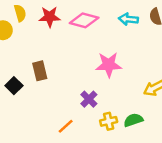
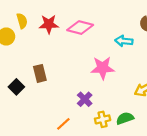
cyan arrow: (128, 19) -> (124, 41), moved

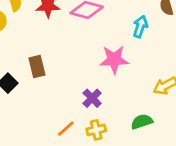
cyan arrow: (124, 41) -> (140, 27), turned 102
yellow cross: (103, 119) -> (96, 130), moved

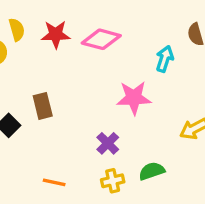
green semicircle: (142, 122) -> (152, 171), moved
orange line: (66, 129) -> (54, 182), moved, turned 54

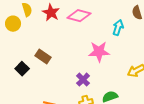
red star: (56, 34) -> (51, 13), turned 30
brown rectangle: (43, 106) -> (43, 57), turned -42

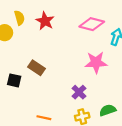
pink diamond: (79, 16) -> (92, 24), moved
black square: (22, 69) -> (14, 80), turned -32

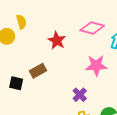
red star: (45, 21) -> (57, 41), moved
brown rectangle: (36, 68) -> (38, 71), turned -63

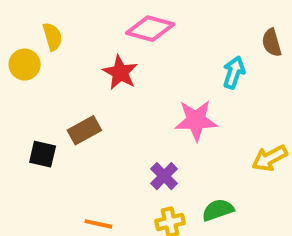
pink diamond: (92, 28) -> (150, 29), moved

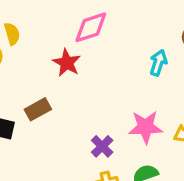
pink diamond: (150, 29) -> (91, 27), turned -33
pink star: (196, 120) -> (146, 127), moved

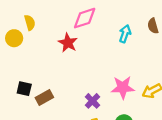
cyan arrow: (158, 63) -> (125, 34), moved
brown rectangle: (38, 109) -> (44, 98), moved

